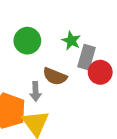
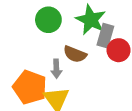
green star: (71, 41) -> (91, 20), size x1.6

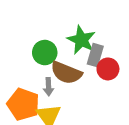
green circle: (48, 20) -> (45, 53), moved
brown semicircle: (75, 54) -> (66, 73), size x1.4

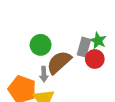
green star: (81, 40) -> (98, 41), moved, size x0.7
brown semicircle: (66, 73) -> (59, 62), turned 116

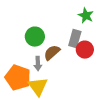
green star: (98, 41) -> (86, 16), moved
brown semicircle: (59, 62) -> (52, 53), size x0.7

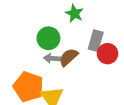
green star: (86, 16) -> (74, 13), moved
gray arrow: (38, 64) -> (52, 58), moved, turned 96

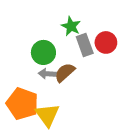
gray rectangle: (96, 41) -> (85, 45), moved, turned -36
red circle: (108, 54) -> (106, 42), moved

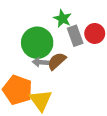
green circle: (43, 52) -> (37, 43), size x1.4

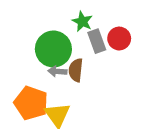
brown semicircle: (57, 61) -> (76, 70), turned -42

